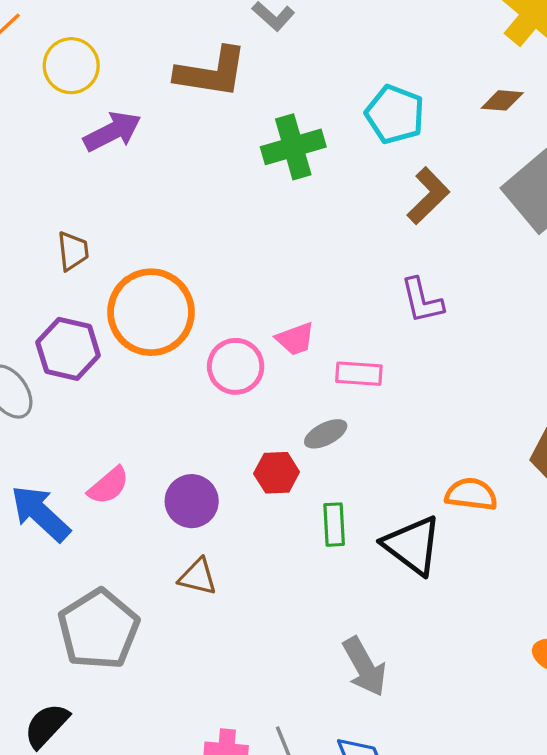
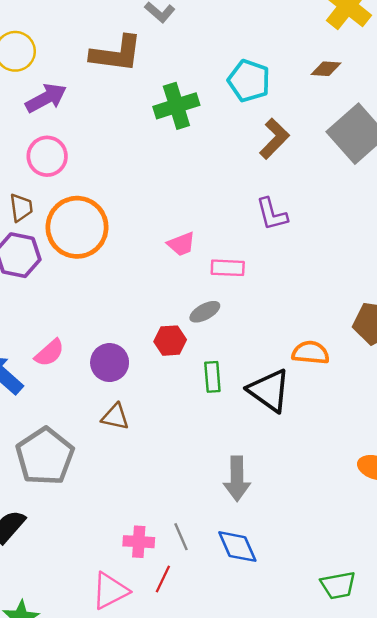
brown trapezoid: (73, 251) -> (21, 208), moved
pink circle: (236, 366) -> (47, 156), moved
gray arrow: (365, 667) -> (237, 479), turned 30

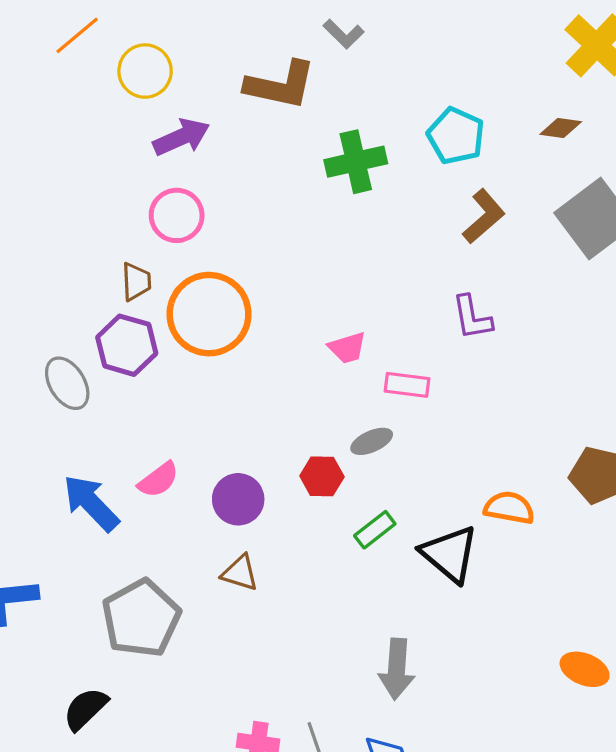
green rectangle: (212, 377) -> (375, 530), turned 52

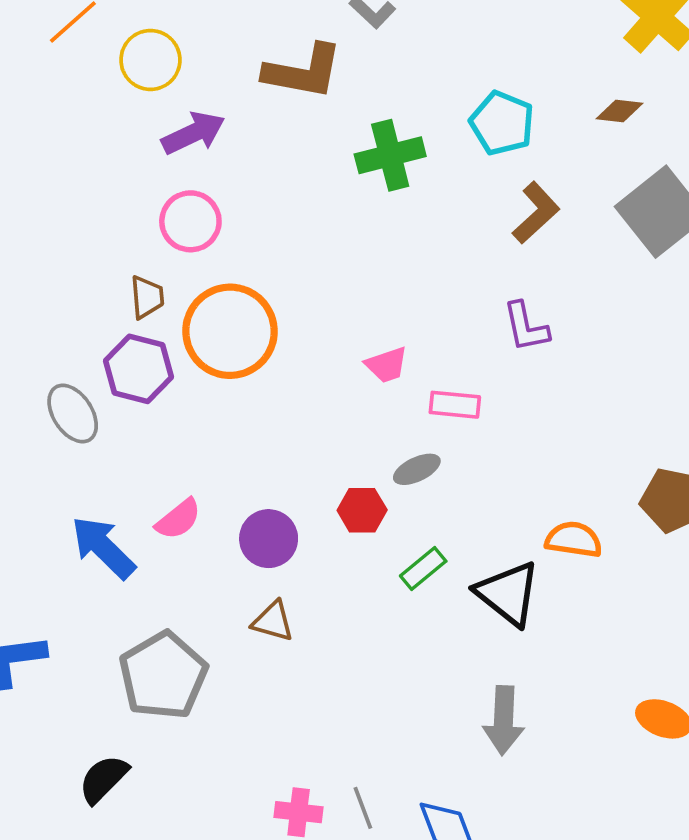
gray arrow: (397, 669) -> (504, 720), moved

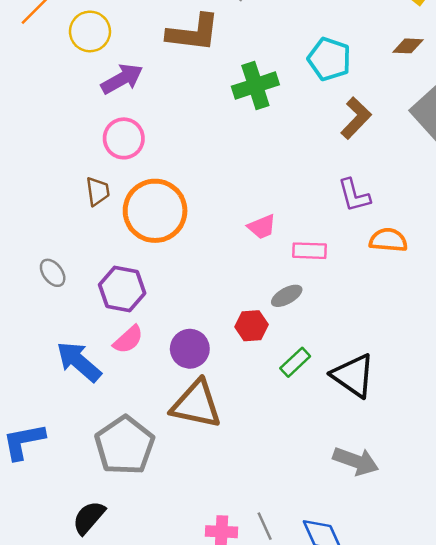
purple hexagon: (138, 369) -> (122, 289), moved
gray ellipse: (73, 413) -> (53, 273), size x0.7
orange semicircle: (574, 540) -> (388, 240), moved
brown triangle: (273, 621) -> (196, 404), size x1.8
gray arrow: (504, 720) -> (356, 461), turned -69

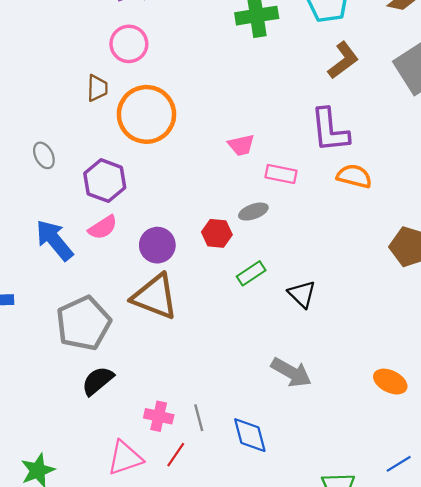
purple L-shape: (354, 195) -> (330, 130), size x1.4
black triangle: (353, 376) -> (302, 294), size x0.7
black semicircle: (89, 518) -> (98, 381), moved

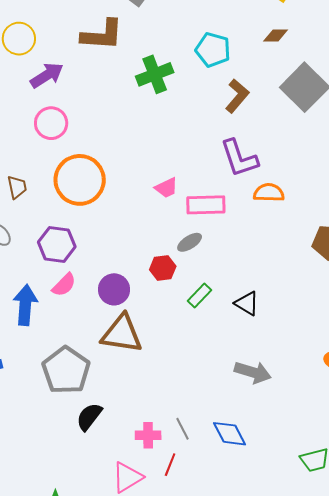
brown trapezoid: (97, 88) -> (17, 187), moved
pink rectangle: (281, 174) -> (206, 205), size x1.4
blue arrow: (54, 240) -> (25, 305), turned 57

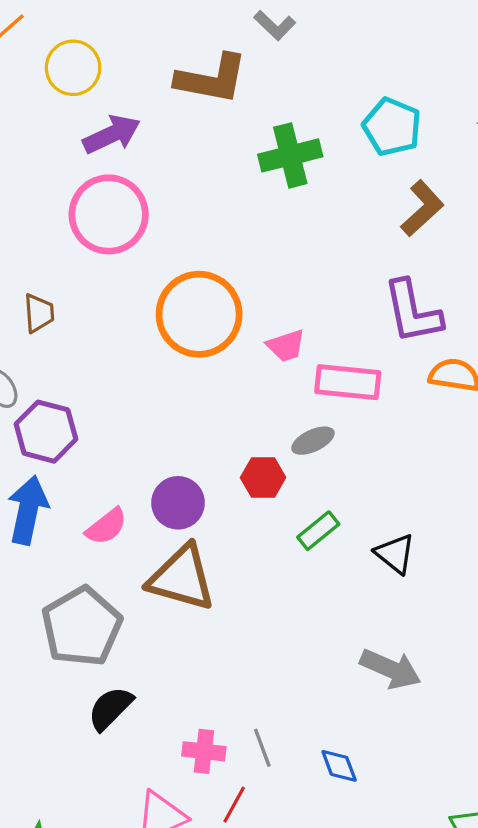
pink circle: (51, 123) -> (109, 214), size x1.4
orange circle: (80, 180) -> (199, 314), moved
purple hexagon: (57, 244) -> (46, 432), moved
pink semicircle: (64, 285) -> (106, 526), moved
blue diamond: (230, 434) -> (339, 766), size x0.7

